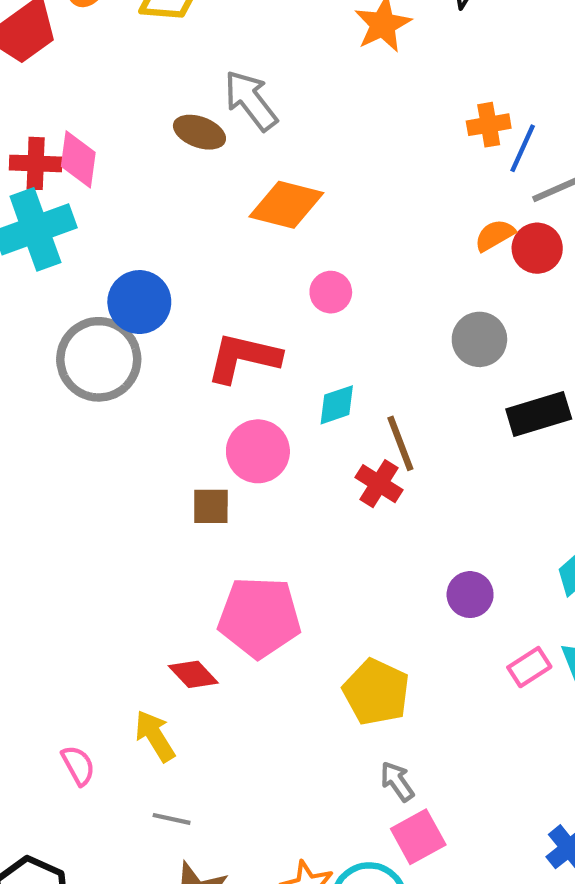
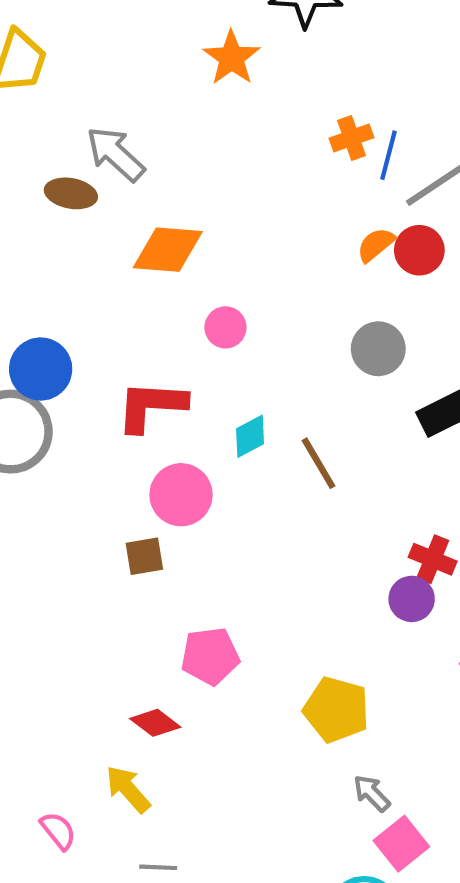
red cross: (379, 484) -> (433, 559), moved
pink pentagon: (259, 617) -> (210, 656), size x0.7

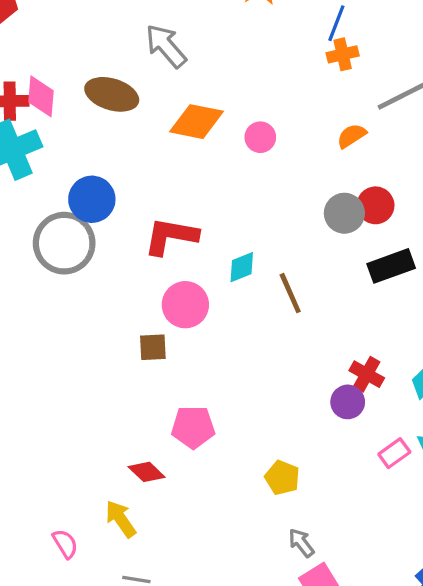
blue line: (389, 155) -> (336, 23), moved
brown ellipse: (71, 193) -> (112, 94), moved, size x1.4
red circle: (419, 250) -> (375, 205), moved
pink circle: (225, 327) -> (260, 137), moved
yellow pentagon: (336, 710) -> (282, 478), size x0.7

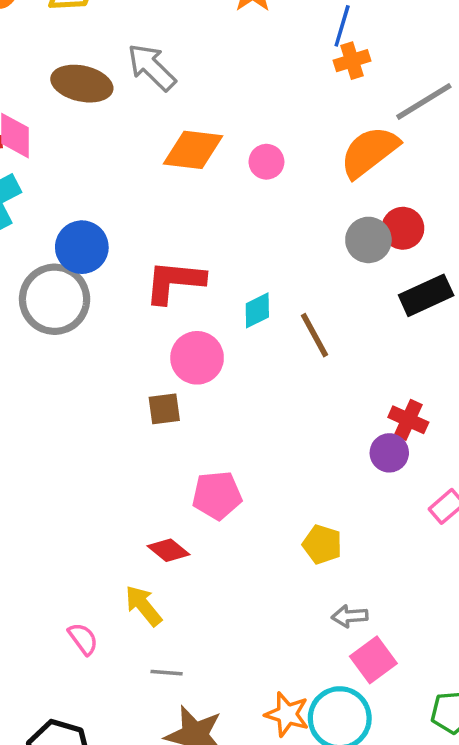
brown ellipse: (112, 94) -> (82, 84), moved
orange semicircle: (351, 136) -> (369, 152), size x1.8
gray arrow: (301, 543) -> (350, 616), turned -52

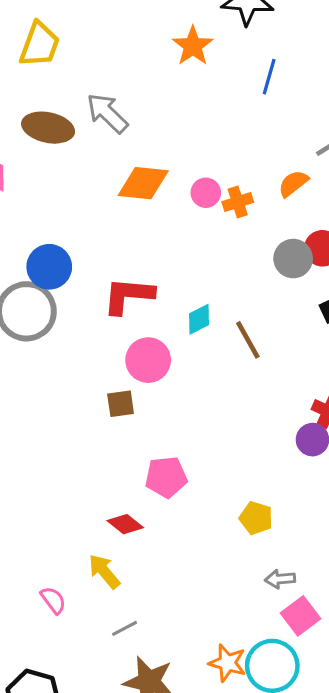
orange cross: (352, 61) -> (238, 202), moved
orange semicircle: (369, 152) -> (293, 183), size x0.6
gray line: (167, 673) -> (125, 628), turned -32

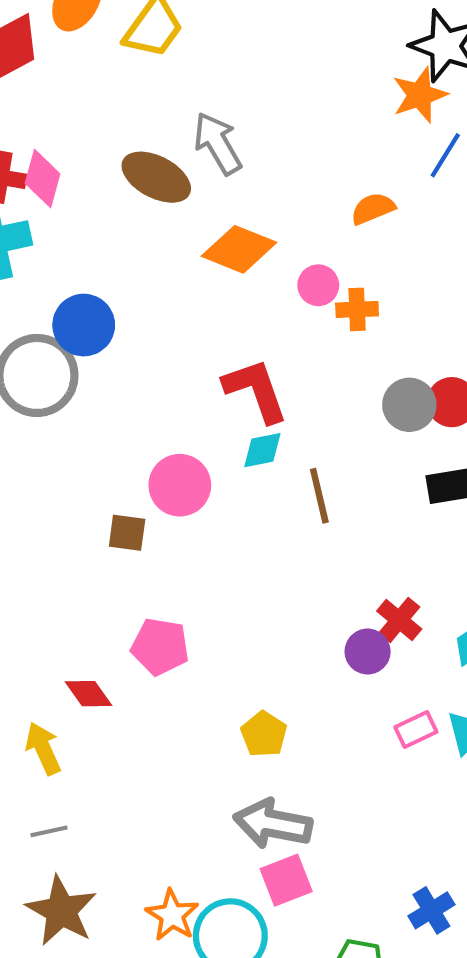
orange star: (193, 46) -> (420, 95), moved
brown ellipse: (48, 128) -> (156, 177), moved
orange semicircle: (293, 183) -> (373, 209), moved
red L-shape: (128, 295) -> (256, 390), moved, turned 50
gray arrow: (280, 579) -> (273, 824), size x1.8

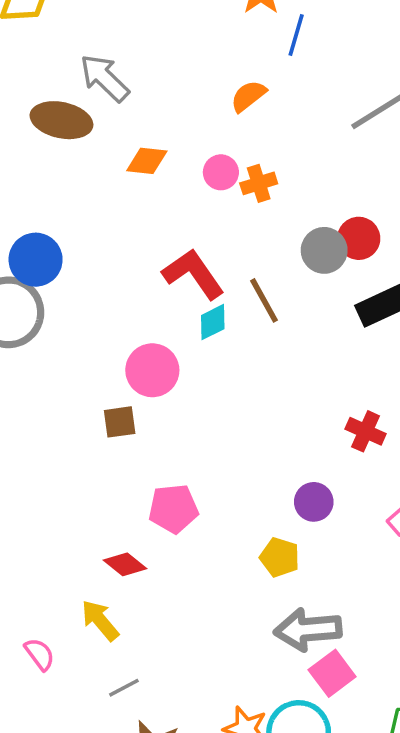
orange diamond: (239, 249) -> (147, 161), size x0.7
brown line: (319, 496) -> (264, 300), moved
purple circle: (368, 651) -> (314, 502), moved

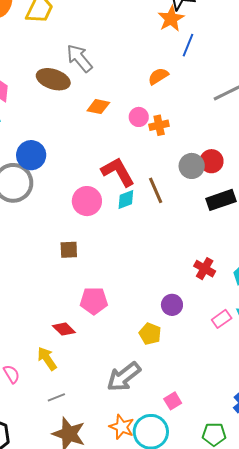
pink circle: (152, 370) -> (87, 201), moved
gray arrow: (308, 630) -> (124, 377), moved, turned -39
pink square: (332, 673) -> (173, 401), size x0.7

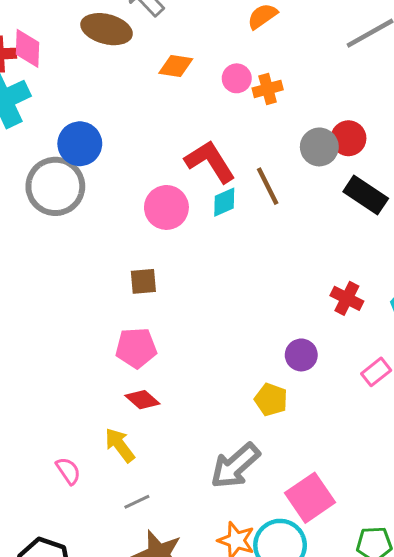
black rectangle: (221, 200) -> (366, 195), turned 56
pink pentagon: (94, 301) -> (136, 348), moved
pink square: (173, 401) -> (310, 498), size x1.8

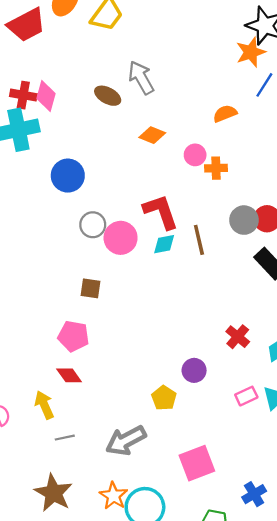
brown ellipse: (107, 29) -> (108, 96), size x0.7
gray circle: (55, 186) -> (93, 225), moved, size x0.6
pink square: (310, 498) -> (197, 463), moved
gray line: (137, 502) -> (65, 438), moved

